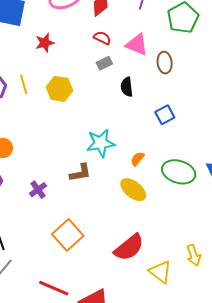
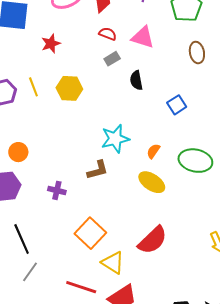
brown ellipse: (165, 63) -> (197, 53), moved
purple cross: (38, 190) -> (57, 190), turned -36
yellow triangle: (160, 272) -> (113, 263), moved

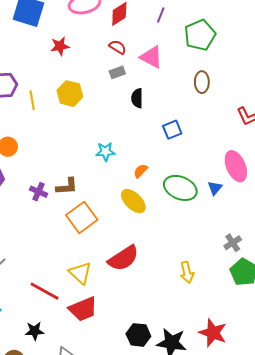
yellow line: (33, 87) -> (32, 100), moved
cyan star: (115, 139) -> (105, 152), size x0.7
brown L-shape: (98, 170) -> (67, 186), moved
orange square: (90, 233) -> (82, 217), moved

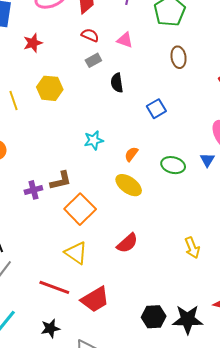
pink triangle: (151, 57) -> (125, 40), size x0.7
green ellipse: (180, 188) -> (173, 165), size x0.7
purple cross: (39, 192) -> (33, 190), turned -30
red semicircle: (123, 258) -> (127, 243), size x0.7
yellow triangle: (80, 273) -> (76, 253), moved

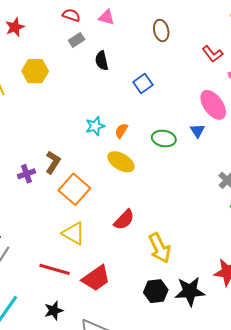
cyan star: (94, 140) -> (95, 126), moved
brown L-shape: (61, 181) -> (53, 162), turned -40
yellow arrow: (192, 248) -> (160, 248), moved, size x1.4

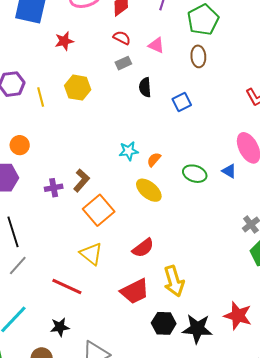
brown ellipse: (161, 30) -> (198, 56), moved
blue square: (143, 84) -> (182, 102), moved
blue triangle: (197, 131) -> (229, 171), turned -35
red trapezoid: (96, 278) -> (135, 291), moved

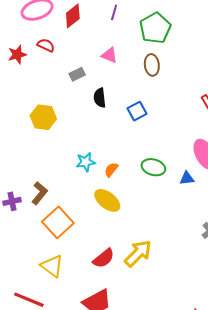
red semicircle: (122, 38) -> (46, 45), moved
yellow hexagon: (78, 88) -> (43, 117), moved
blue triangle: (229, 171) -> (187, 178), turned -35
green ellipse: (195, 174) -> (153, 167), moved
yellow arrow: (174, 281) -> (138, 253), moved, turned -116

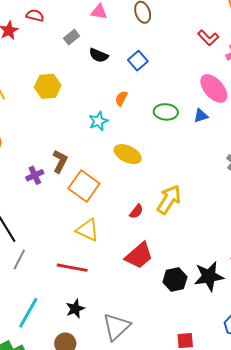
black semicircle: (100, 98) -> (99, 55), turned -48
orange semicircle: (111, 170) -> (121, 98), moved
red semicircle: (104, 258) -> (136, 211), size x0.7

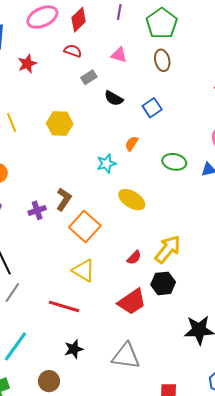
red semicircle: (35, 15) -> (73, 51), moved
black hexagon: (175, 279) -> (163, 283), moved
black star: (75, 309) -> (74, 349), moved
gray triangle: (116, 327) -> (126, 356), moved, turned 44

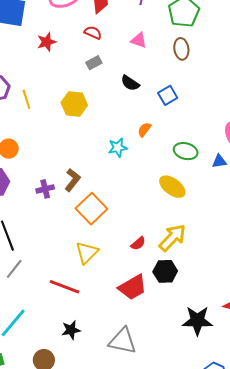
gray rectangle: (89, 77) -> (94, 63), moved
yellow ellipse: (132, 200) -> (172, 187), moved
yellow triangle: (84, 271) -> (87, 253), turned 40

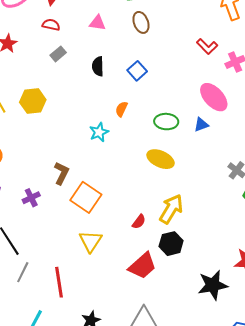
black semicircle: (130, 83) -> (98, 66), turned 66
yellow hexagon: (74, 104) -> (33, 101), moved
purple cross: (45, 189) -> (31, 198), moved
red line: (65, 287) -> (59, 282), moved, turned 72

